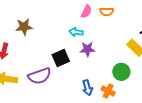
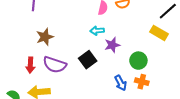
green circle: (121, 72) -> (138, 61), moved
purple semicircle: (40, 76) -> (55, 65), moved, turned 50

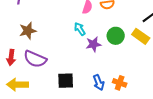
cyan arrow: (97, 31) -> (80, 29), turned 56
black square: (88, 60) -> (66, 81), moved, turned 30
green circle: (138, 61) -> (116, 36), moved

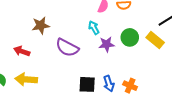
red arrow: (11, 57) -> (22, 51), turned 98
purple semicircle: (35, 59) -> (67, 48), moved
black square: (66, 81) -> (87, 84), moved

